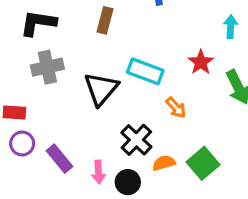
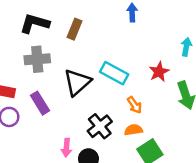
brown rectangle: (105, 20) -> (75, 29), moved
purple rectangle: (60, 159) -> (40, 103), moved
orange semicircle: (164, 163) -> (133, 130), moved

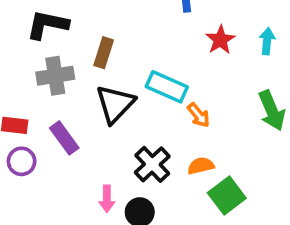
brown rectangle: (75, 29) -> (104, 53), moved
red star: (159, 72) -> (220, 40), moved
orange arrow: (134, 105) -> (199, 115), moved

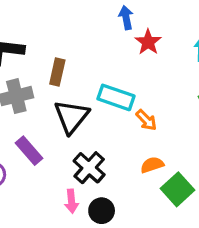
red star: (220, 40) -> (148, 42), moved
black cross: (152, 164) -> (89, 168), moved

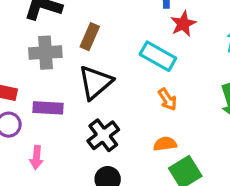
cyan rectangle: (116, 97) -> (158, 56), moved
purple rectangle: (29, 151) -> (48, 108), turned -56
pink arrow: (71, 201) -> (36, 157), moved

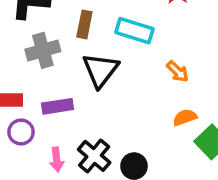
cyan rectangle: (158, 56) -> (134, 31), moved
black cross: (103, 135) -> (94, 156), moved

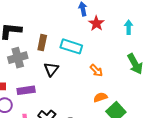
black triangle: (100, 70) -> (51, 69), size x0.7

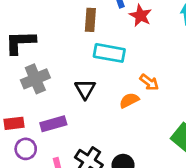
brown rectangle: (42, 43) -> (90, 20), moved
orange semicircle: (100, 97) -> (129, 100), moved

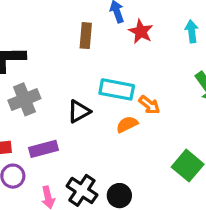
cyan rectangle: (109, 53) -> (117, 89), moved
black triangle: (85, 89) -> (79, 111), turned 30

